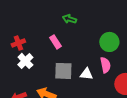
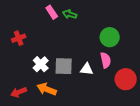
pink rectangle: (55, 42) -> (52, 12), moved
white cross: (25, 61) -> (41, 64), moved

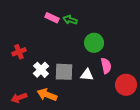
pink rectangle: (52, 12) -> (52, 18), turned -32
green circle: (110, 37) -> (94, 43), moved
red cross: (19, 38) -> (19, 52), moved

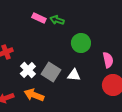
pink semicircle: (106, 66) -> (108, 60), moved
gray square: (64, 72) -> (51, 72), turned 30

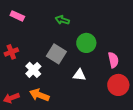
pink rectangle: (39, 18) -> (17, 16), moved
gray square: (51, 72) -> (56, 54), moved

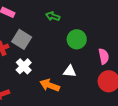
gray square: (56, 54) -> (22, 39), moved
orange arrow: (39, 95) -> (50, 85), moved

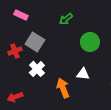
green arrow: (53, 16) -> (66, 19), turned -56
orange arrow: (50, 85) -> (63, 88), turned 48

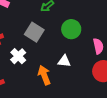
gray square: (35, 42) -> (34, 32), moved

